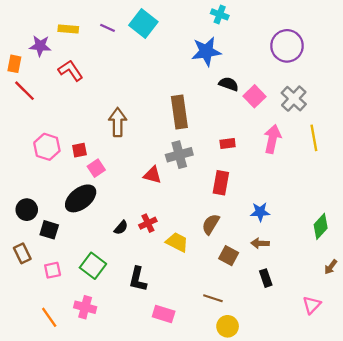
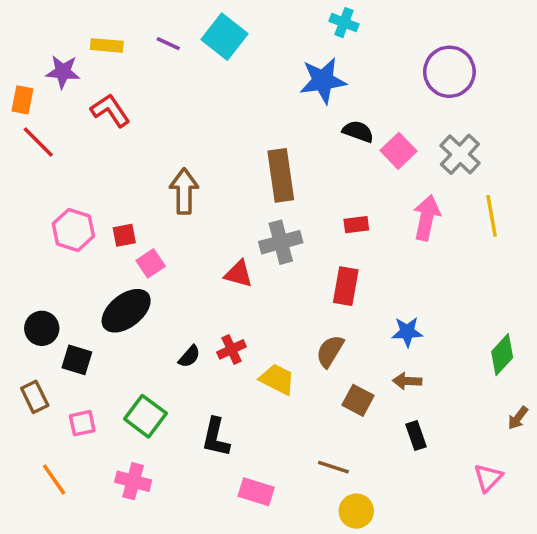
orange line: (49, 317) -> (54, 479), moved

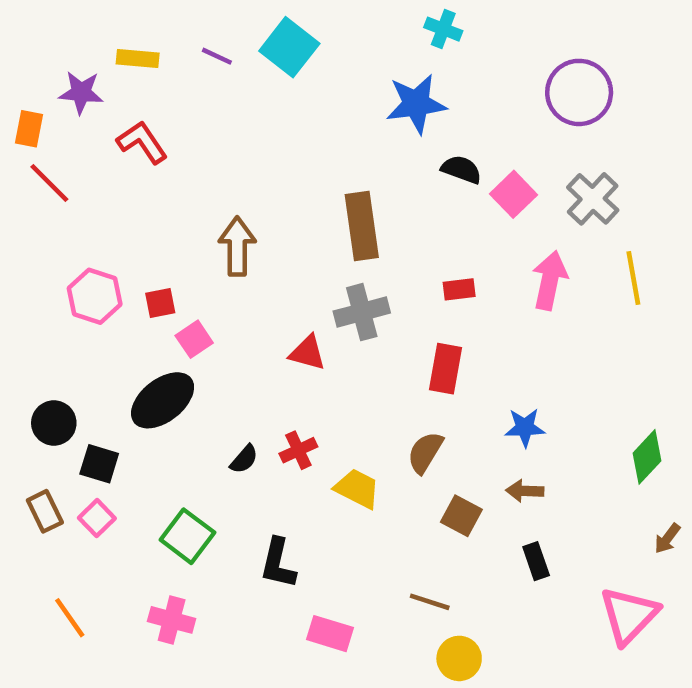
pink square: (82, 423) -> (97, 518), moved, turned -32
pink triangle: (488, 478) -> (629, 615), size x1.6

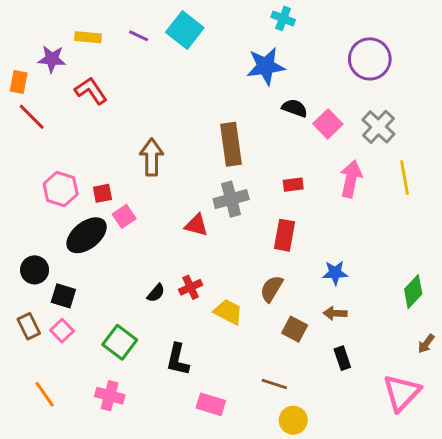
black ellipse: (163, 400) -> (87, 235), moved

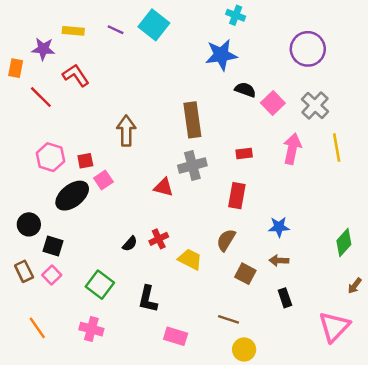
red line: (32, 117) -> (41, 97), moved

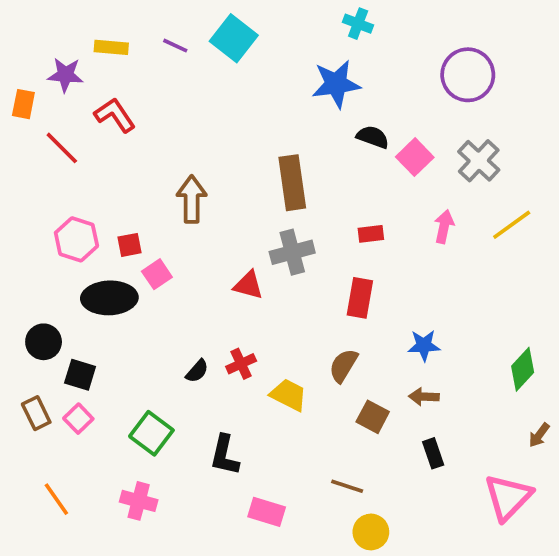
yellow line: (337, 148) -> (512, 225), turned 64
pink arrow: (292, 149) -> (444, 227), size x0.7
black ellipse: (72, 196) -> (109, 298), turned 36

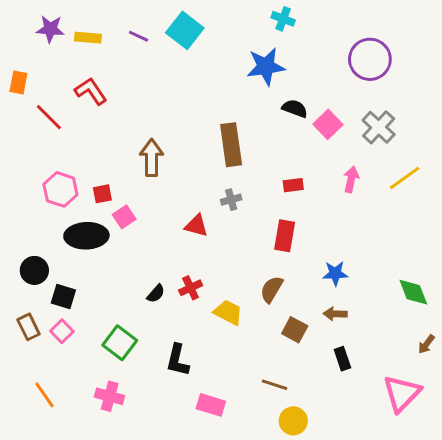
purple star: (65, 75) -> (50, 29), moved
gray cross: (292, 252) -> (231, 200), size x0.6
green diamond: (523, 369) -> (413, 292), turned -64

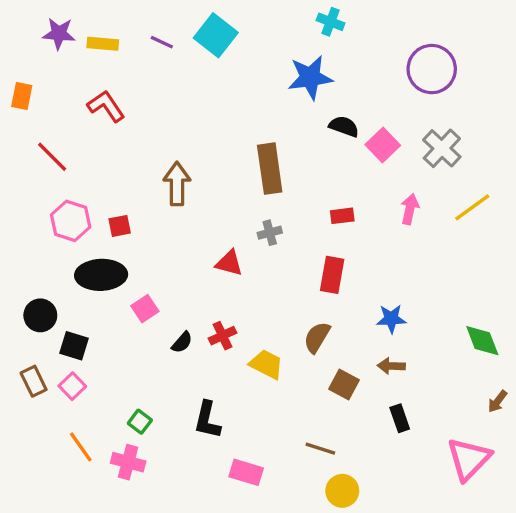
red line: (49, 117) -> (52, 157), moved
pink square: (124, 217) -> (145, 309), moved
green square: (120, 343) -> (140, 422), moved, size x0.6
orange line: (44, 395) -> (81, 447), moved

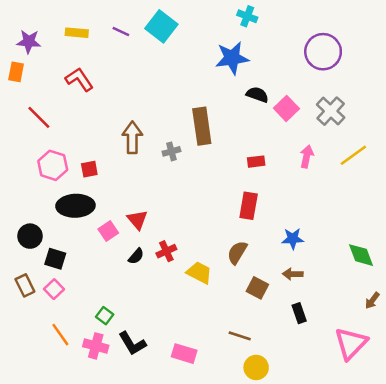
purple star: (59, 34) -> (29, 42), moved
gray cross: (270, 233) -> (171, 151), moved
red triangle: (229, 263) -> (137, 220), moved, turned 35
black L-shape: (207, 420) -> (132, 343), moved, turned -44

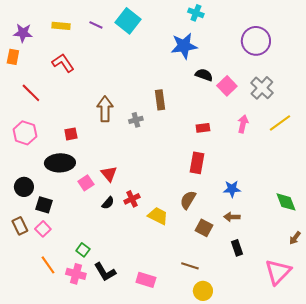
brown rectangle: (202, 126) -> (160, 100), size x0.7
pink hexagon: (53, 165) -> (25, 133), moved

